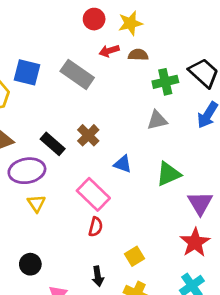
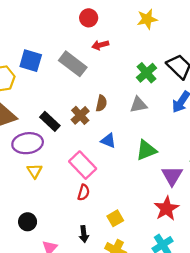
yellow star: (130, 23) -> (147, 19), moved
brown semicircle: (138, 55) -> (101, 103), moved, turned 98
green cross: (165, 82) -> (146, 73), turned -30

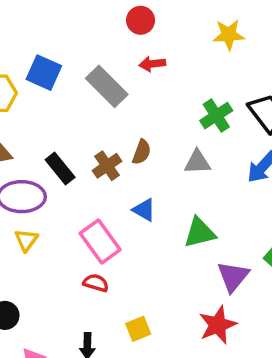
red semicircle: (84, 192) -> (96, 283), turned -98

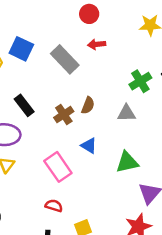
black rectangle: (60, 169) -> (24, 105), moved
red semicircle: (96, 283) -> (54, 206), moved

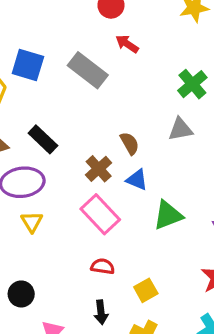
red arrow: (97, 44) -> (127, 44), turned 48
brown semicircle: (88, 105) -> (130, 143), moved, turned -42
brown cross: (64, 114) -> (99, 169), moved
green triangle: (127, 162) -> (168, 215), moved

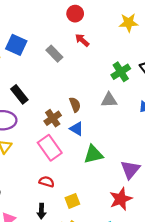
gray rectangle: (88, 70) -> (54, 54), size x0.7

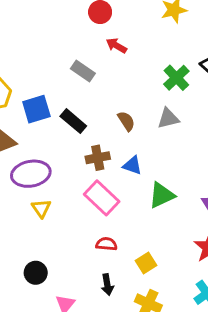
blue square: (16, 45) -> (36, 109), moved, turned -30
black rectangle: (19, 94) -> (73, 121), moved
brown semicircle: (75, 105) -> (126, 121), moved
brown cross: (53, 118) -> (98, 158), turned 35

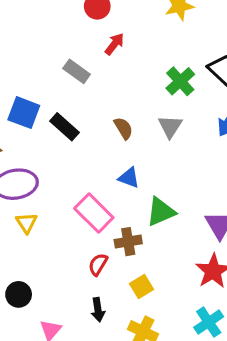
red arrow: (116, 46) -> (114, 44), turned 96
blue square: (36, 109) -> (24, 113), turned 36
gray triangle: (168, 118) -> (170, 126), turned -45
brown cross: (98, 158) -> (128, 242), moved
red semicircle: (106, 244) -> (98, 264), turned -66

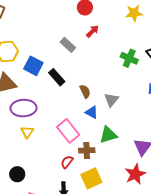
green cross: (180, 81) -> (129, 58), turned -30
gray triangle: (170, 126) -> (111, 100), moved
brown semicircle: (123, 128) -> (85, 91), moved
yellow square: (141, 287) -> (91, 178), size x1.5

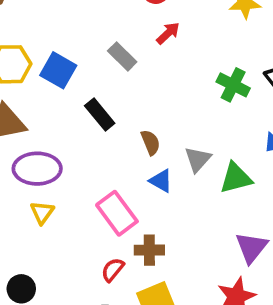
blue square: (33, 66) -> (58, 70), moved
green triangle: (108, 135) -> (236, 178), moved

